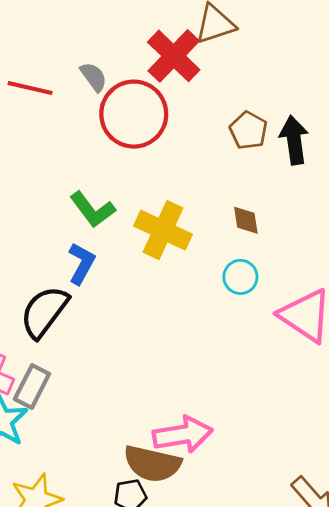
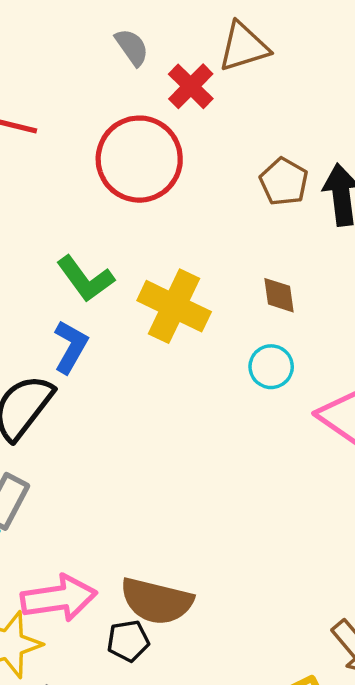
red cross: (174, 56) -> (191, 86), size x0.7
gray semicircle: (94, 77) -> (132, 47), moved
pink arrow: (183, 435) -> (59, 598), moved

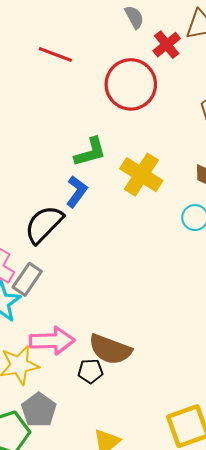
green L-shape: (85, 279) -> (90, 152), turned -76

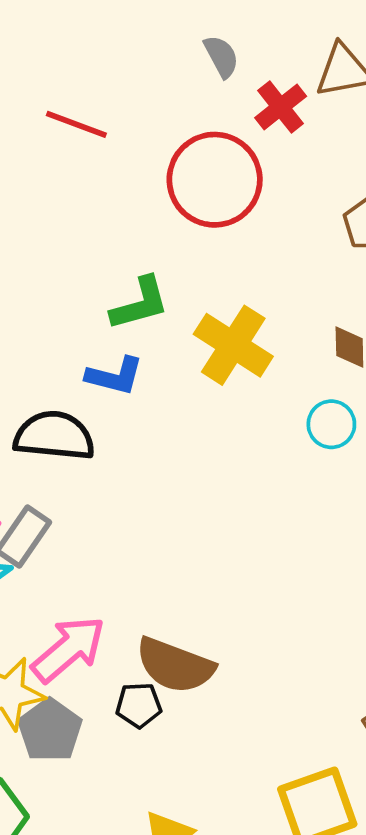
blue L-shape: (77, 192) -> (115, 376), turned 68
black semicircle: (44, 224) -> (54, 436), turned 51
pink arrow: (52, 341) -> (68, 649), turned -39
gray pentagon: (39, 410) -> (50, 730), moved

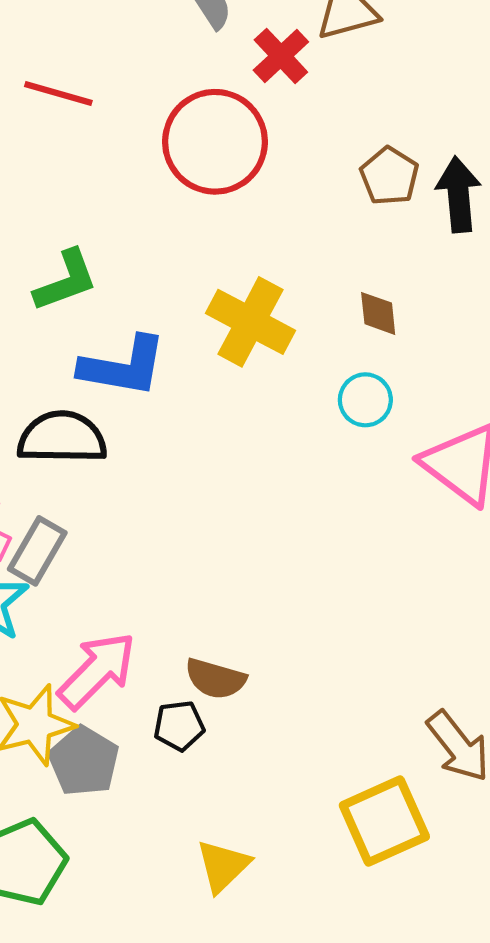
green L-shape: (140, 304) -> (66, 281), moved
blue L-shape: (115, 376) -> (123, 366), size x1.4
brown semicircle: (175, 665) -> (215, 679), size x0.7

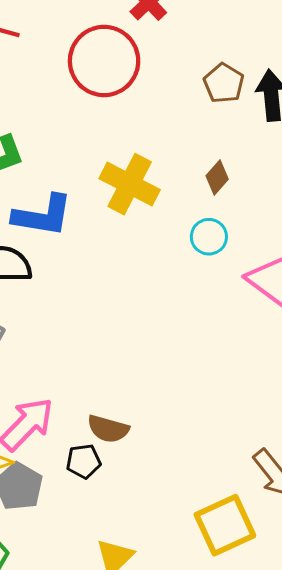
brown diamond: (378, 313) -> (217, 177), turned 48

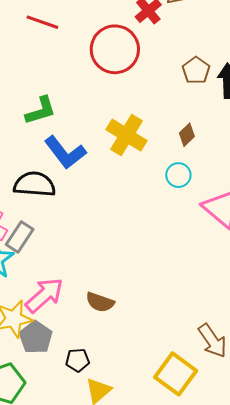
blue L-shape: (43, 215) -> (65, 152), turned 39
black pentagon: (84, 461) -> (78, 360), moved
yellow square: (225, 525) -> (176, 374), turned -33

